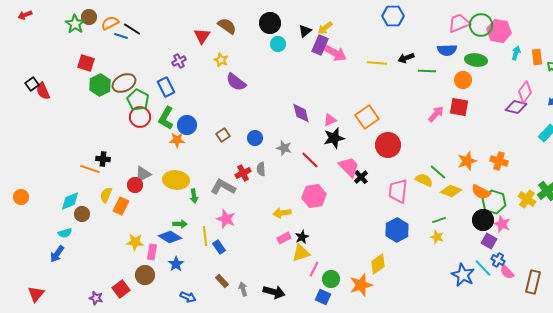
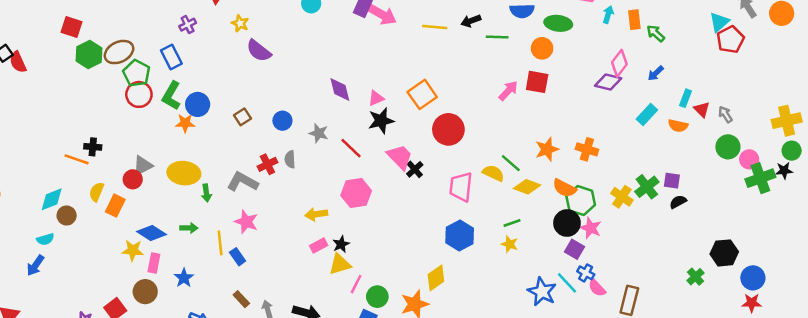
blue diamond: (170, 237) -> (151, 233), moved

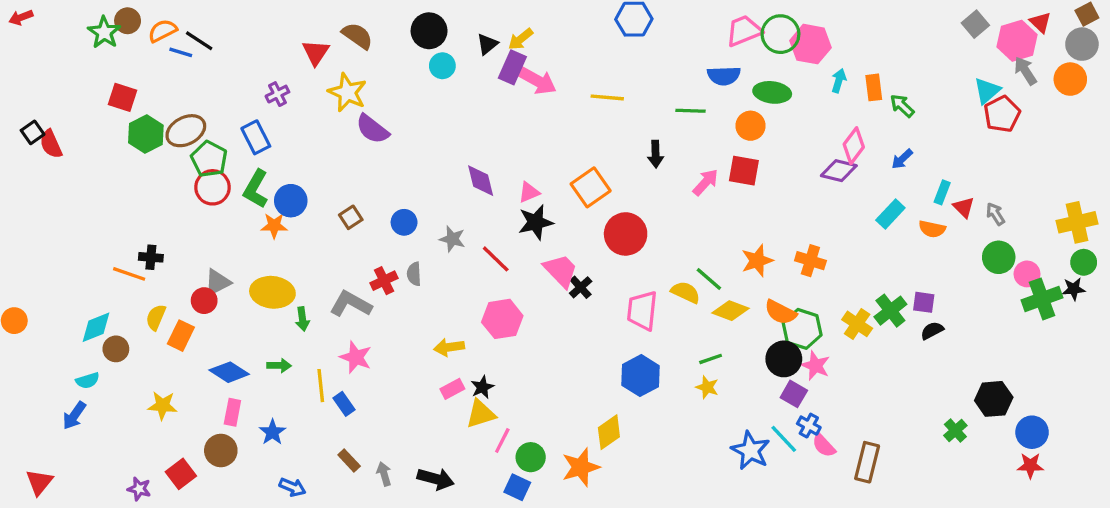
black arrow: (471, 21) -> (656, 154), moved, turned -72
yellow star: (240, 23) -> (347, 92), size x1.6
yellow star: (133, 250) -> (163, 406), moved

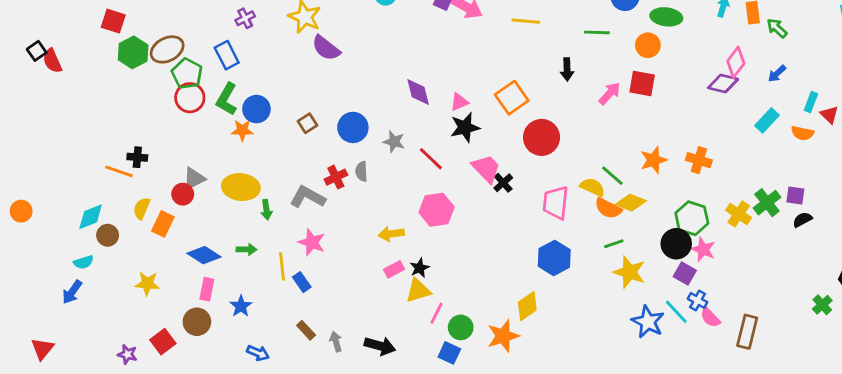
blue circle: (404, 222) -> (353, 127), size x1.4
orange semicircle: (780, 312) -> (608, 208), moved
yellow star: (707, 387) -> (629, 272), moved, size x1.6

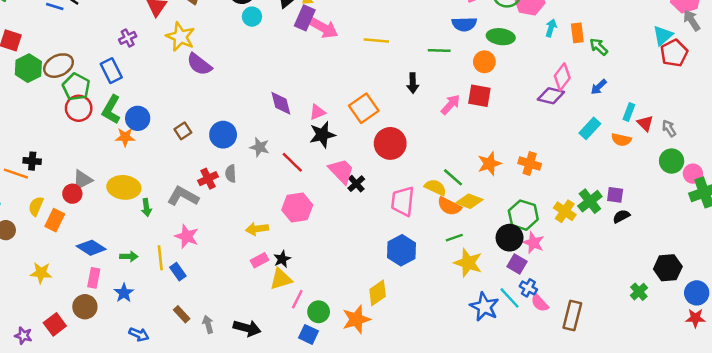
green arrow: (247, 249) -> (129, 256), moved

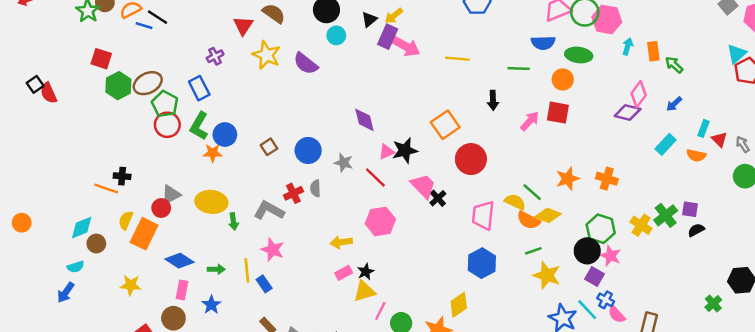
purple semicircle: (199, 64) -> (306, 64), moved
pink triangle: (317, 112) -> (386, 152), moved
orange rectangle: (55, 220) -> (144, 234), size x1.4

